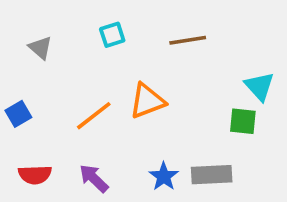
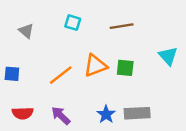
cyan square: (112, 35) -> (73, 23), turned 35
blue square: (18, 114) -> (12, 74), turned 35
green square: (243, 121) -> (125, 68), moved

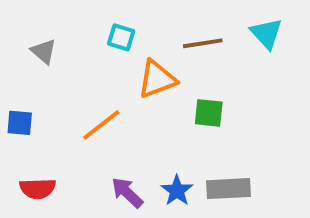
cyan triangle: (168, 56) -> (266, 33), moved
orange triangle: (95, 66) -> (157, 79), moved
purple arrow: (61, 116) -> (127, 193), moved

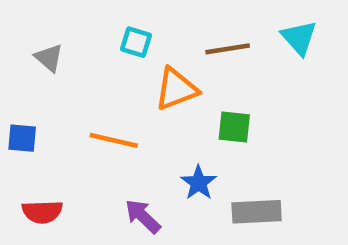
orange line: (101, 125) -> (114, 140), turned 51
blue star: (177, 191) -> (199, 183), moved

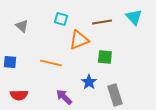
gray rectangle: (257, 212) -> (115, 95), turned 75

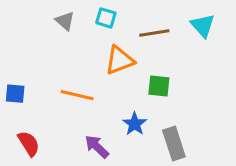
cyan square: (61, 19) -> (106, 18), moved
gray triangle: (22, 26) -> (65, 21), moved
red semicircle: (19, 95) -> (29, 144), turned -120

